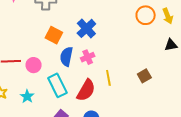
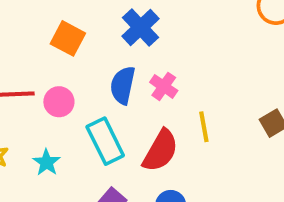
blue cross: (86, 28) -> (141, 27), moved
orange square: (54, 35) -> (68, 38), moved
pink cross: (88, 57) -> (164, 86), turned -32

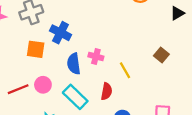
blue cross: (141, 27) -> (61, 33), moved
red semicircle: (160, 151) -> (106, 91), size x0.7

